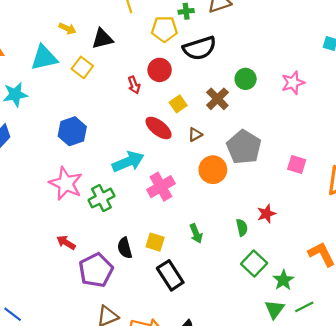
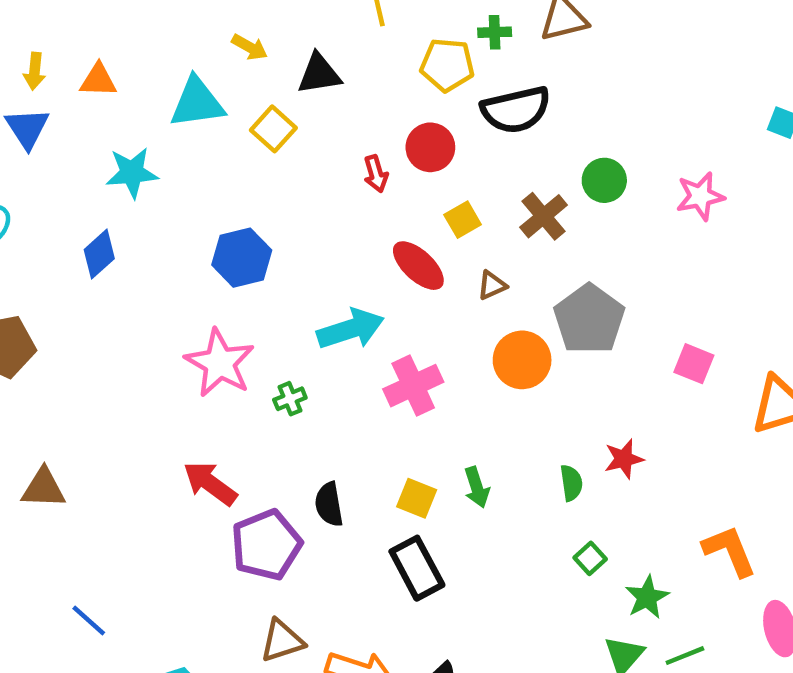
green cross: (101, 198) -> (290, 399), size x0.6
yellow square: (155, 242) -> (417, 498), moved
red arrow: (66, 243) -> (210, 483), size x1.4
green square: (254, 263) -> (590, 558), size x0.6

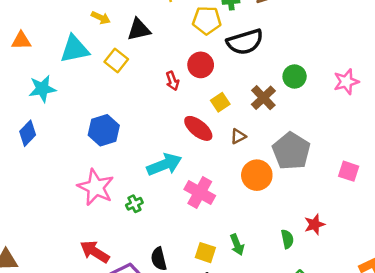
pink cross: (413, 386) -> (200, 193), turned -32

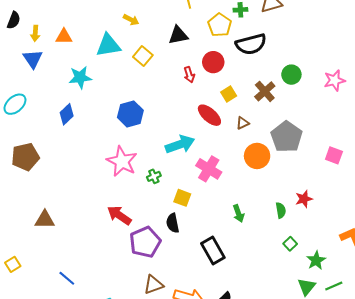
yellow pentagon: (207, 20) -> (220, 25), turned 30
black triangle: (139, 30) -> (178, 35), moved
yellow square: (205, 253) -> (182, 198), moved

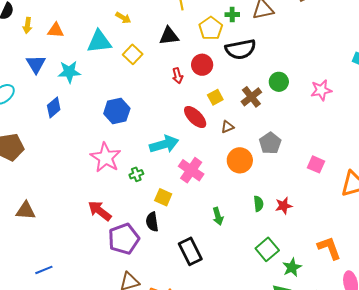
blue triangle: (33, 59) -> (36, 64), moved
gray pentagon: (287, 137) -> (270, 143), size x0.7
green semicircle: (281, 210) -> (258, 204), moved
green square: (290, 244) -> (267, 249), size x1.6
blue line: (67, 278) -> (44, 270), turned -66

